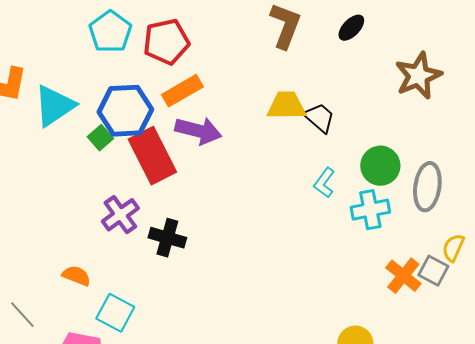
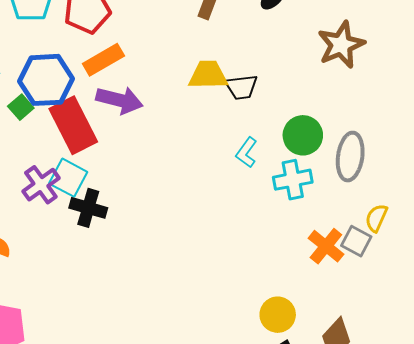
black trapezoid: (319, 118) -> (241, 87), turned 132
cyan square: (115, 313) -> (68, 178), moved

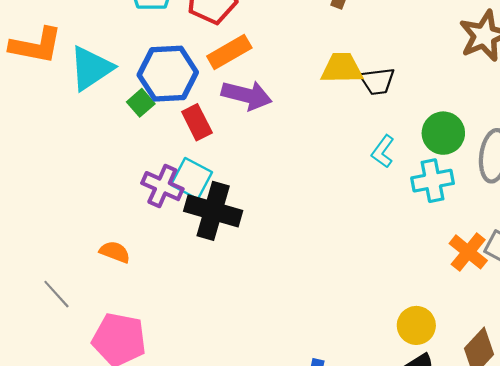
red rectangle: (73, 125) -> (197, 122), size x0.6
purple cross: (41, 185) -> (162, 186), turned -30
black cross: (88, 208) -> (213, 211), size x1.4

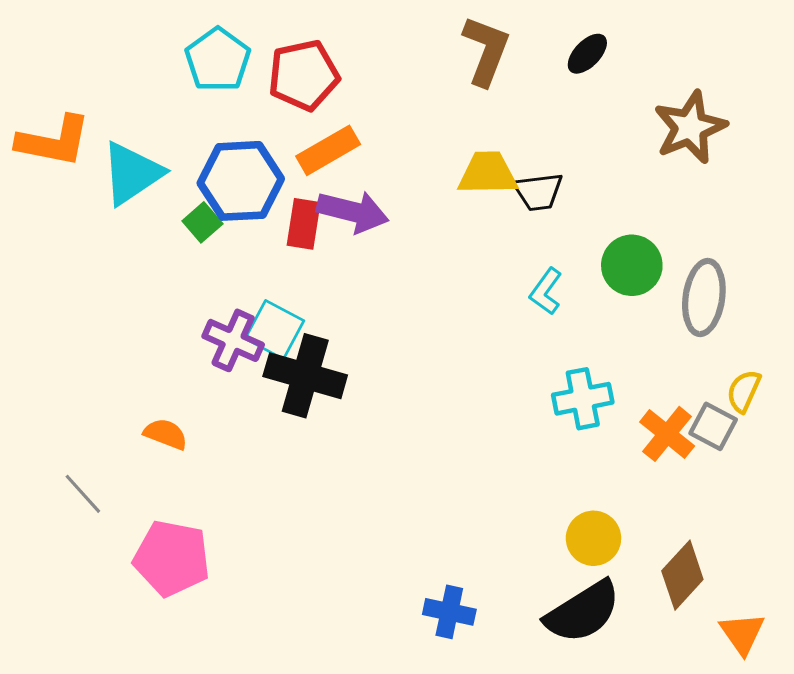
red rectangle: (197, 122) -> (304, 224), moved, turned 36
cyan cross: (433, 181) -> (583, 399), moved

